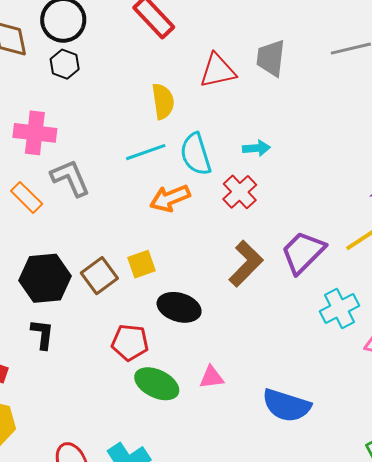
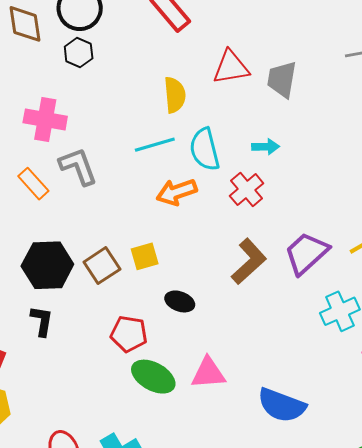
gray trapezoid: (271, 58) -> (282, 79), moved
black ellipse: (179, 307) -> (180, 301), size x0.7
pink triangle: (211, 377) -> (208, 373), size x1.4

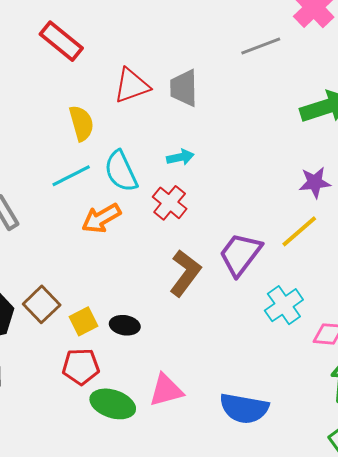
yellow square: (145, 256) -> (83, 321), moved

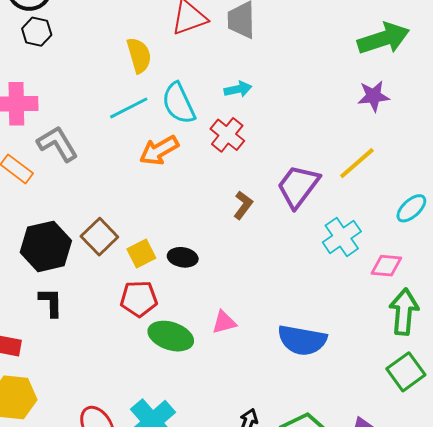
purple star: (315, 182) -> (373, 96), moved
brown L-shape: (185, 273) -> (243, 205), size x0.6
pink triangle: (166, 390) -> (224, 322), size x0.7

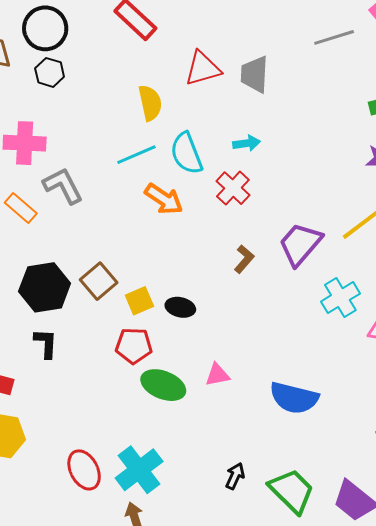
orange arrow: (159, 150) -> (164, 199), turned -120

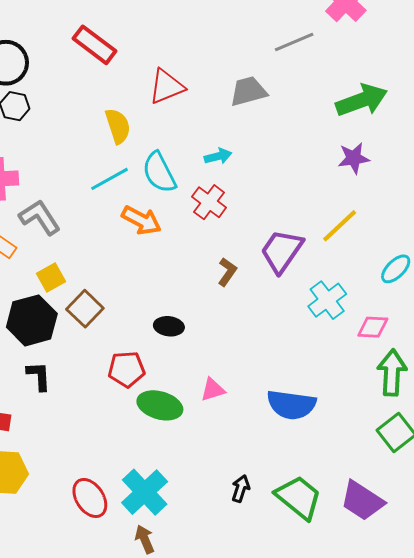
gray trapezoid: (255, 74) -> (248, 91), moved, turned 78
yellow square: (139, 301) -> (51, 278), moved

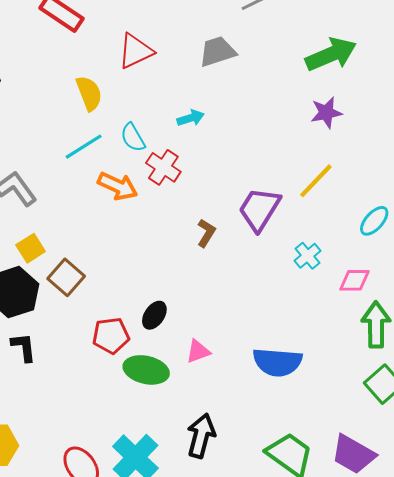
cyan semicircle: (159, 173) -> (133, 137), size x0.7
red cross: (209, 202) -> (163, 167), moved
cyan cross: (327, 300) -> (307, 256), size x0.7
black ellipse: (169, 326) -> (154, 315), moved, turned -60
black arrow: (241, 489) -> (201, 436), moved, size x1.6

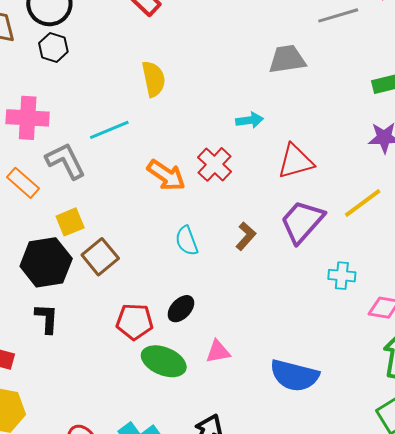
red triangle: (136, 51) -> (296, 161), moved
cyan semicircle: (133, 137) -> (187, 241), moved
cyan line: (84, 147) -> (109, 130), moved
cyan cross: (307, 256) -> (342, 276), turned 36

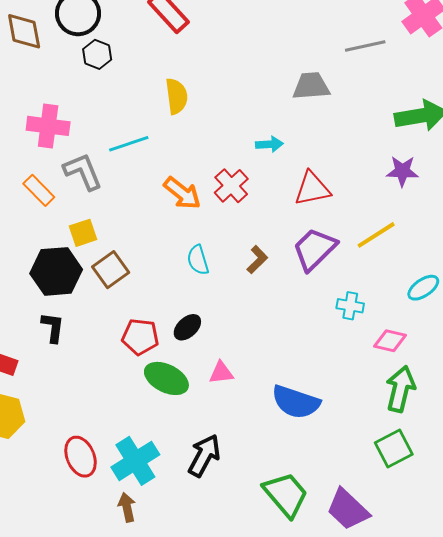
black hexagon: (53, 47) -> (97, 54), moved

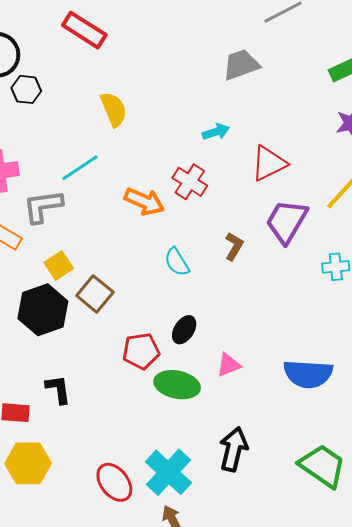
gray L-shape: (83, 172) -> (43, 206), turned -60
black L-shape: (53, 327) -> (58, 389), moved

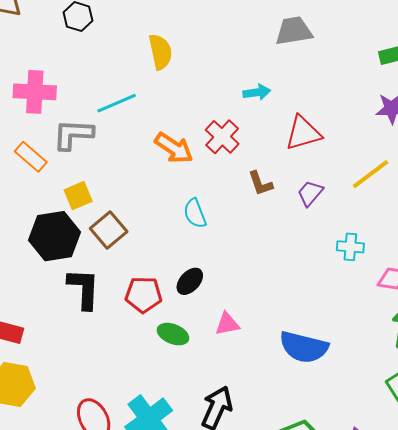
purple trapezoid: (287, 221) -> (310, 193), size x0.6
brown L-shape: (234, 246) -> (260, 183), moved, turned 120
green ellipse: (177, 385) -> (173, 334), size x0.7
black L-shape: (58, 389) -> (84, 289), moved, size x1.4

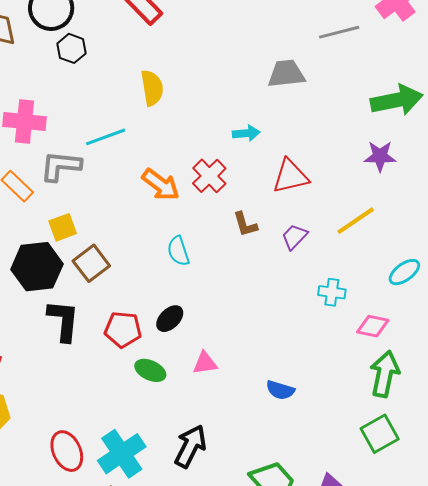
blue semicircle: (304, 347) -> (280, 390), size x0.6

